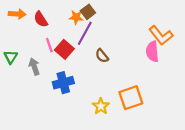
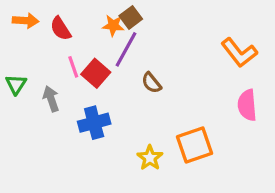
pink semicircle: (152, 52) -> (247, 105), moved

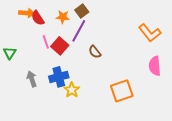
orange arrow: (26, 21) -> (27, 13), moved
orange star: (113, 25) -> (63, 17), moved
gray arrow: (51, 99) -> (32, 79), moved
yellow star: (150, 158) -> (72, 90), moved

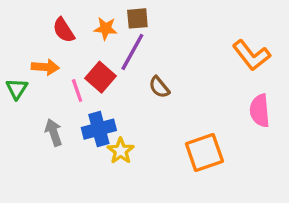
brown square: (82, 11) -> (137, 18), turned 32
orange arrow: (27, 13) -> (45, 67), moved
pink line: (46, 42) -> (77, 90), moved

